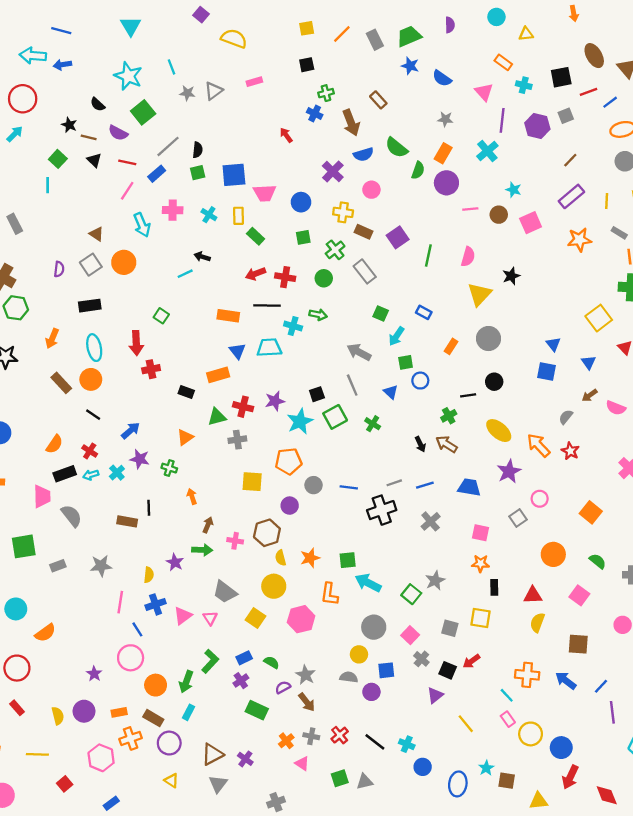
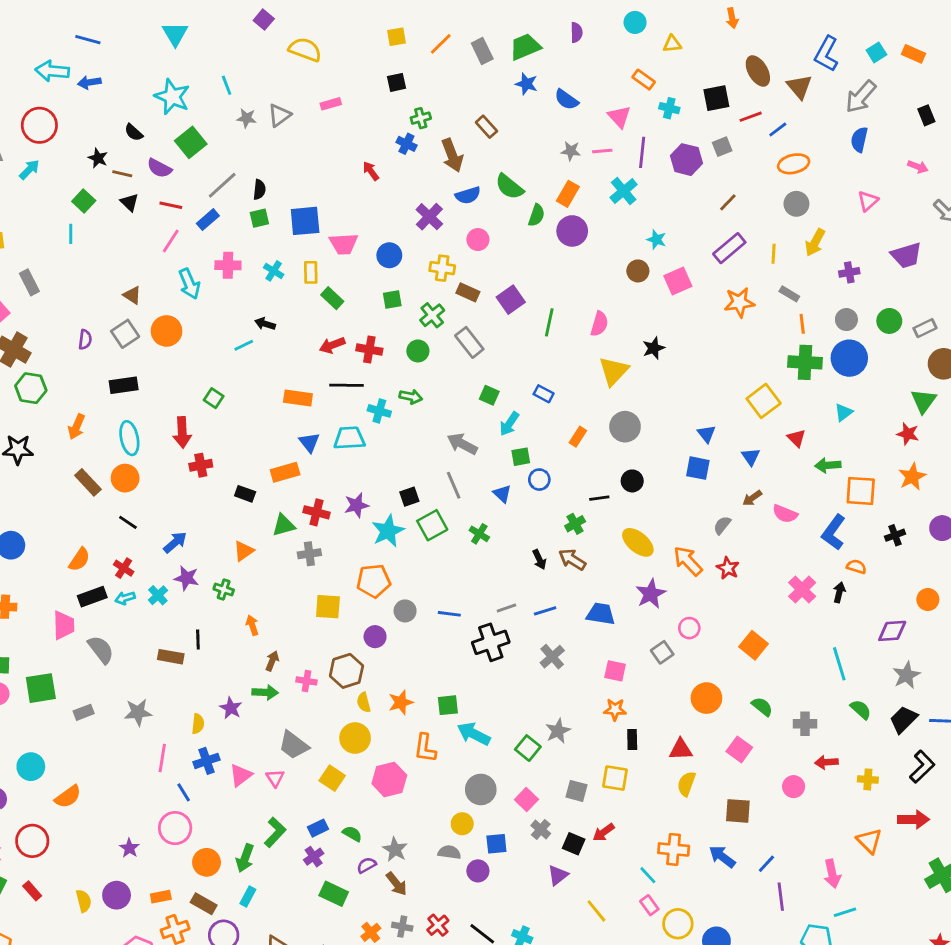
pink line: (470, 209) -> (602, 151), moved

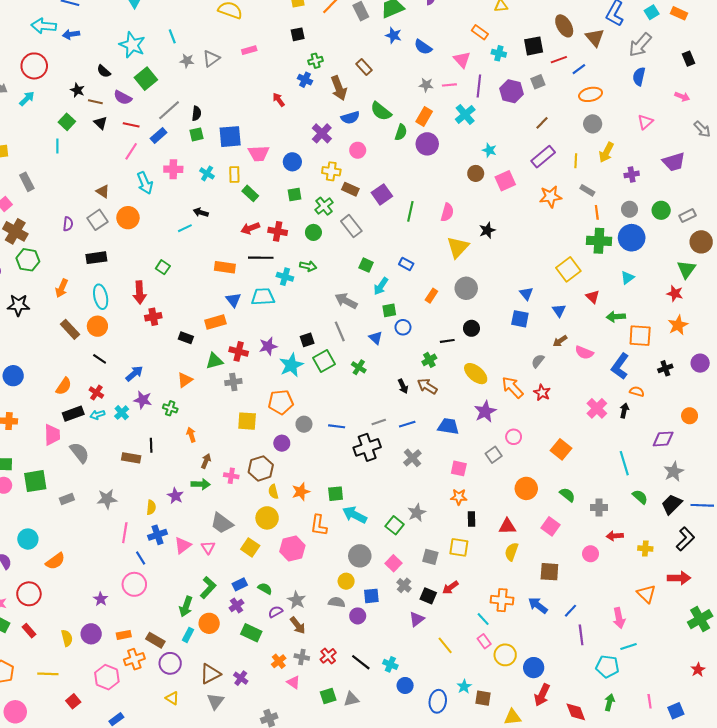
orange circle: (207, 862) -> (209, 623), moved

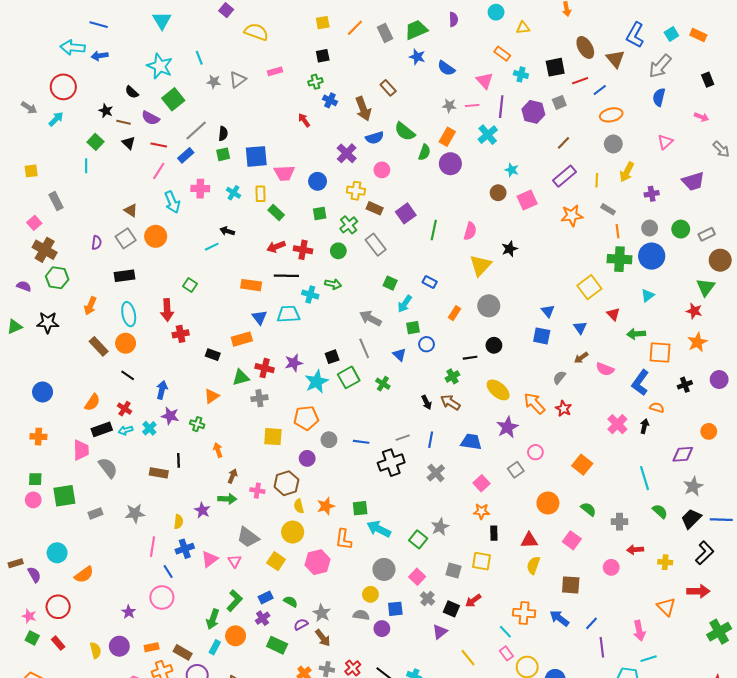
green cross: (316, 61) -> (315, 82), moved
blue arrow: (134, 374) -> (162, 390), turned -36
blue line: (407, 424) -> (431, 440), turned -63
pink square: (459, 468) -> (481, 483), turned 35

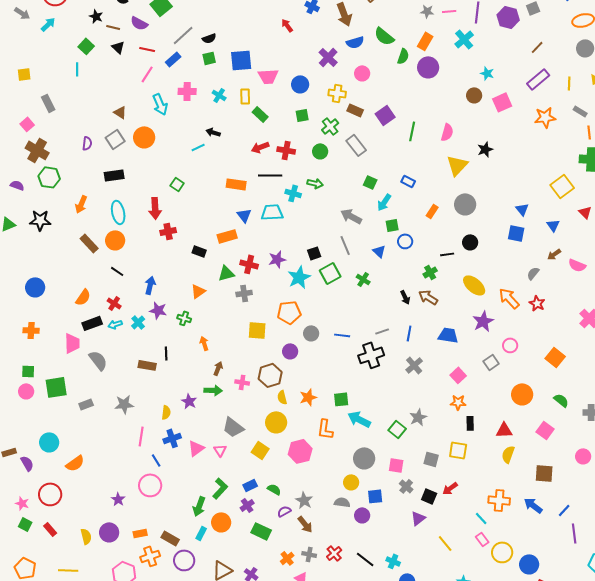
black semicircle: (223, 134) -> (209, 38), turned 64
pink square: (417, 577) -> (396, 465), turned -35

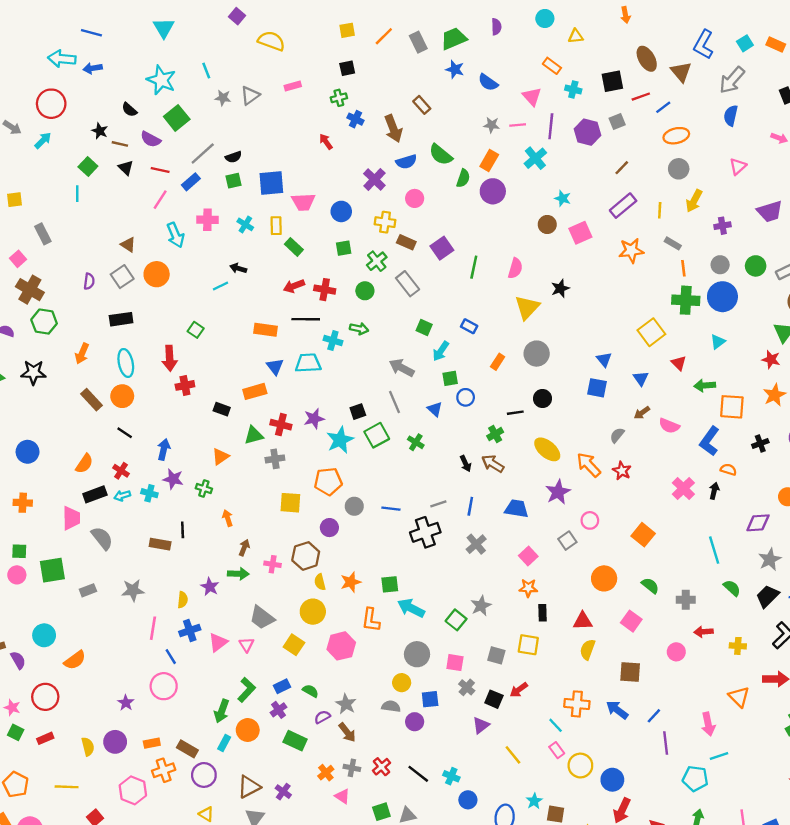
cyan cross: (138, 322) -> (149, 493), turned -32
red rectangle: (50, 529) -> (45, 738), turned -72

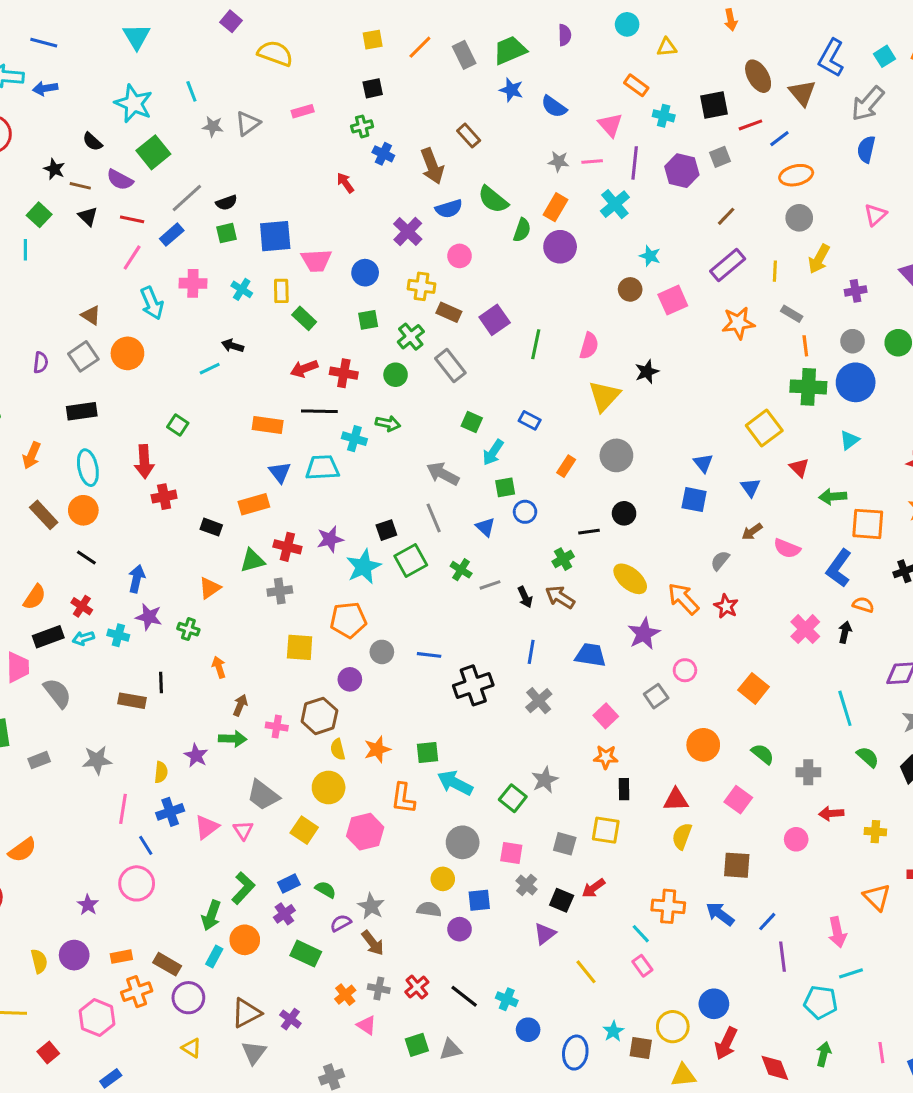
gray line: (438, 504) -> (490, 585), moved
yellow circle: (580, 766) -> (673, 1027), moved

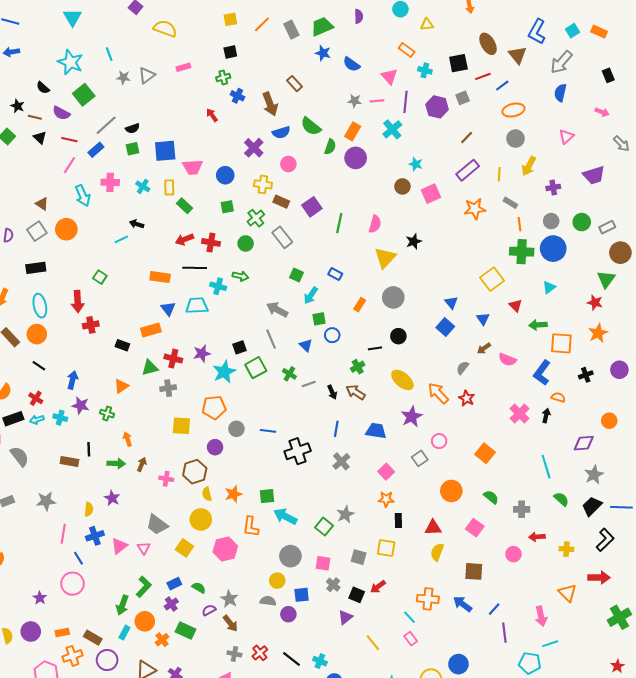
blue square: (694, 500) -> (445, 327), turned 30
green arrow: (233, 739) -> (116, 463), moved
orange cross: (345, 995) -> (162, 640), moved

